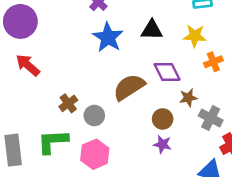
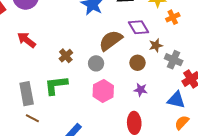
red arrow: (28, 65) -> (27, 40), moved
gray circle: (94, 115) -> (96, 63), moved
purple star: (162, 144) -> (141, 90), moved
pink hexagon: (95, 154) -> (103, 91), moved

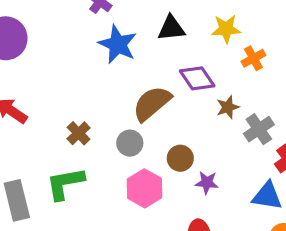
gray cross: (174, 60) -> (259, 129), turned 36
brown circle: (137, 63) -> (180, 158), moved

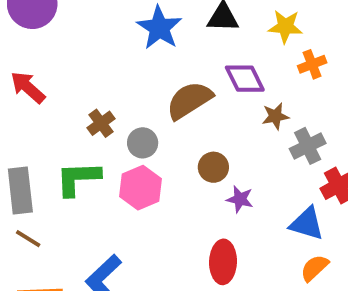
gray circle: (130, 143) -> (143, 143), moved
pink hexagon: (145, 188) -> (140, 188), moved

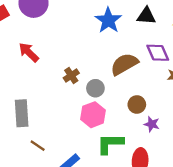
green L-shape: (78, 178) -> (110, 144), moved
brown line: (28, 239) -> (38, 146), moved

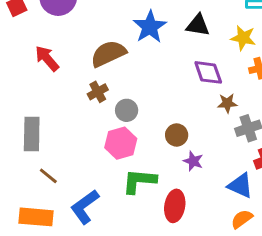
brown semicircle: (124, 64) -> (108, 54), moved

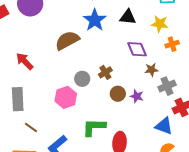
red arrow: (47, 58) -> (25, 61), moved
brown cross: (98, 92) -> (105, 72), moved
pink hexagon: (121, 143) -> (66, 97), moved
purple star: (193, 161) -> (137, 96), moved

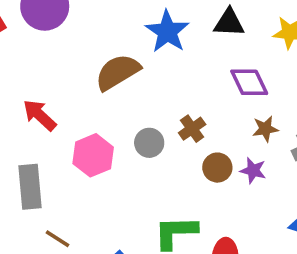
brown star: (151, 70) -> (265, 129), moved
pink hexagon: (66, 97) -> (93, 155), moved

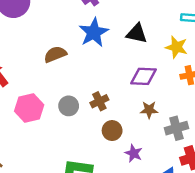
brown semicircle: (118, 72) -> (55, 54), size x0.7
purple diamond: (249, 82) -> (144, 76), turned -72
purple star: (253, 170) -> (134, 153), moved

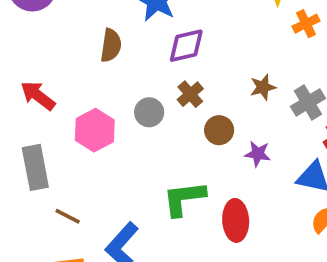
brown semicircle: (55, 54) -> (111, 45), turned 135
purple diamond: (144, 76) -> (186, 46), moved

